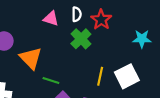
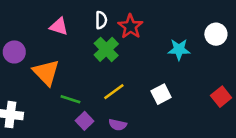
pink triangle: (51, 19) -> (59, 26), moved
yellow line: (100, 76) -> (114, 92), moved, turned 42
white square: (127, 76) -> (161, 94), size x0.7

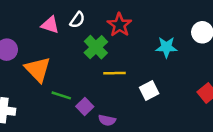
white semicircle: (101, 20) -> (77, 20), moved, turned 35
yellow line: (114, 92) -> (114, 73), moved, turned 35
purple square: (84, 121) -> (85, 107), moved

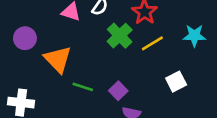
yellow line: (114, 73) -> (152, 43), moved, turned -30
purple square: (85, 107) -> (118, 91), moved

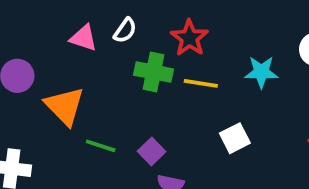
green cross: (120, 36) -> (153, 72), turned -35
yellow line: (152, 43) -> (201, 83), turned 40

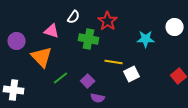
pink triangle: (84, 38) -> (52, 31), moved
yellow line: (201, 83) -> (114, 62), moved
green line: (101, 146) -> (61, 78), turned -56

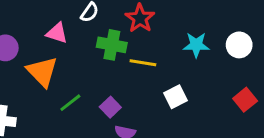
white circle: (175, 27) -> (239, 45), moved
yellow line: (114, 62) -> (143, 63), moved

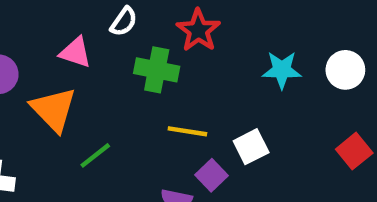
yellow line: (143, 63) -> (187, 131), moved
purple square: (110, 107) -> (212, 175), moved

